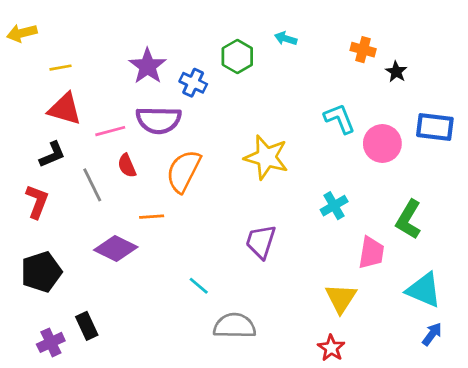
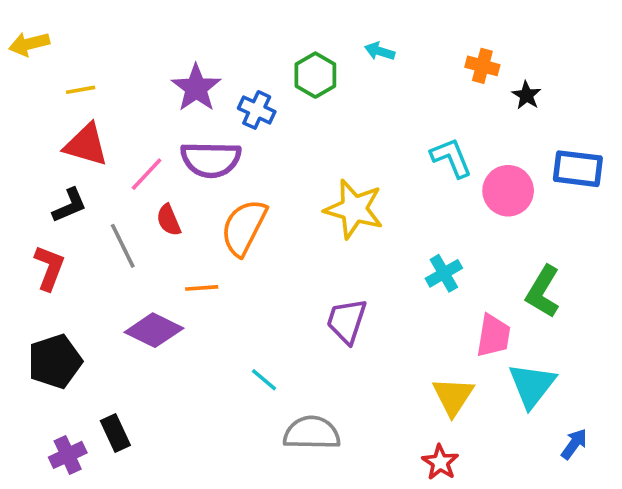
pink line: (110, 131) -> (147, 174), turned -32
cyan triangle: (424, 290) -> (532, 385), moved, turned 45

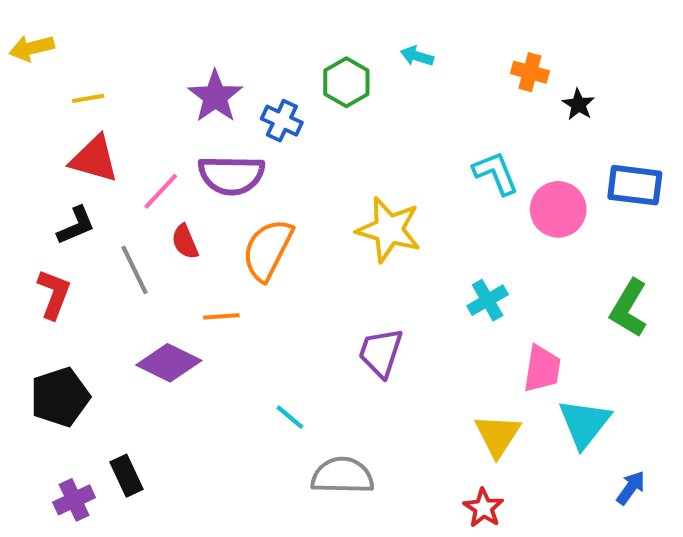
green L-shape: (543, 292) -> (629, 308), moved

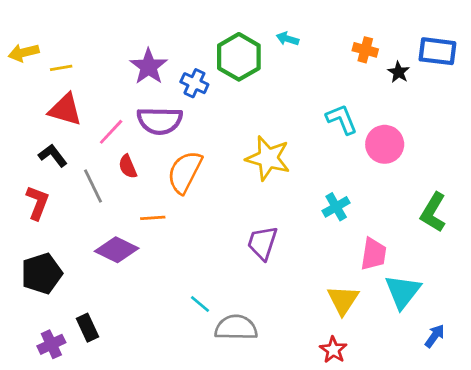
yellow arrow: (32, 48) -> (24, 53), moved
green hexagon: (346, 82) -> (239, 57), size x1.4
blue rectangle: (635, 185) -> (437, 51), moved
black L-shape: (76, 226) -> (53, 155), turned -104
cyan line: (290, 417) -> (200, 304), moved

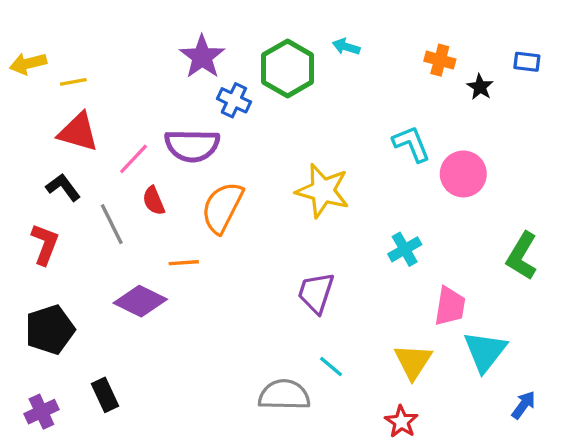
blue rectangle: (437, 51) -> (527, 62), size x0.6
purple star: (149, 67) -> (202, 57), moved
cyan line: (200, 304) -> (331, 366), moved
purple cross: (51, 344) -> (41, 412), moved

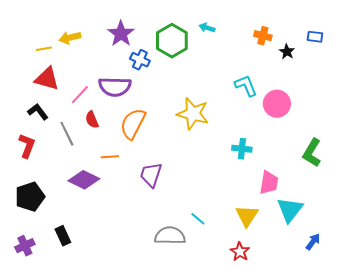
yellow arrow: (28, 63) -> (70, 38), moved
cyan cross: (405, 249) -> (242, 149), turned 36
purple trapezoid: (316, 293) -> (151, 175), moved

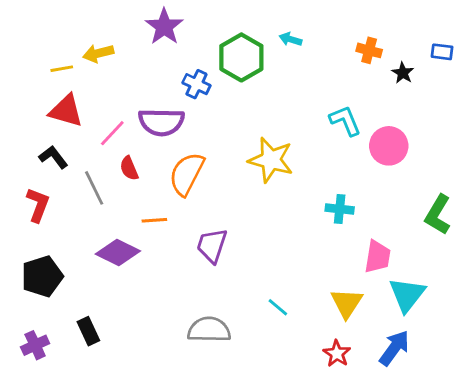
purple star: (121, 34) -> (164, 27), moved
gray semicircle: (170, 236) -> (209, 330), moved
blue arrow: (313, 242) -> (394, 348), moved, size x1.5

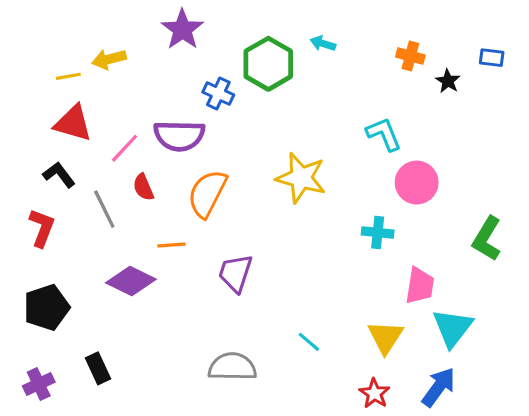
pink circle: (389, 146) -> (417, 183), moved

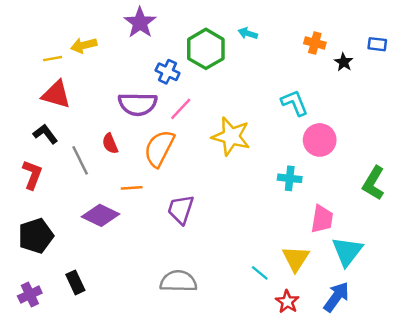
pink line: (125, 148) -> (181, 109), moved
cyan line: (309, 342) -> (260, 273), moved

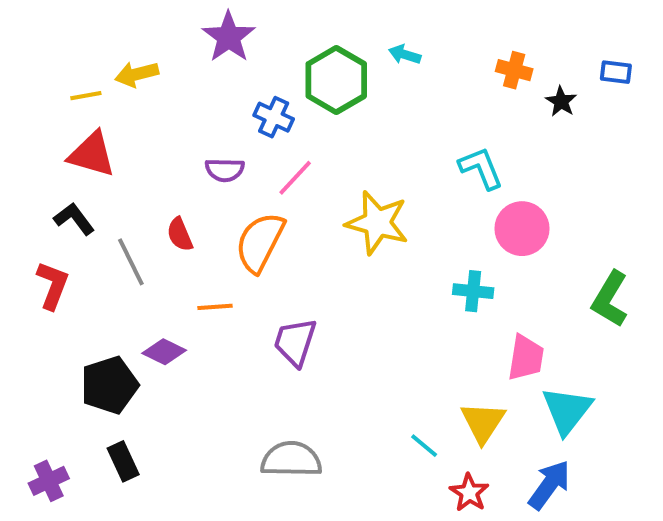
purple semicircle: (138, 104) -> (225, 170), size x0.6
purple diamond: (100, 215) -> (164, 352), size x0.7
black pentagon: (36, 236) -> (109, 385), moved

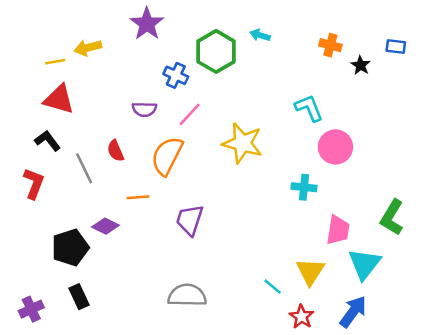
green L-shape: (610, 299) -> (392, 217), moved

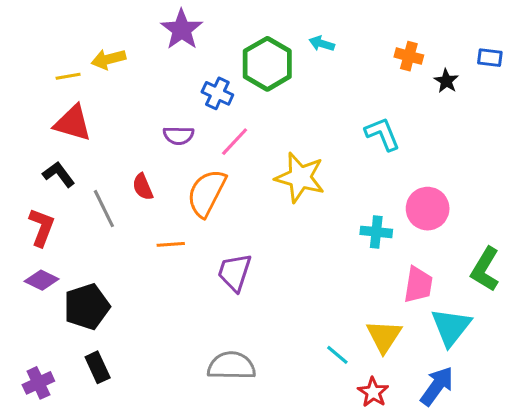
pink circle: (335, 147) -> (428, 209), moved
purple diamond: (105, 226) -> (42, 280), moved

